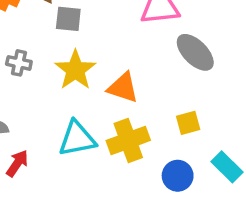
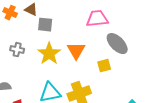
orange triangle: (123, 88) -> (76, 51), moved, turned 42
yellow square: (188, 123) -> (104, 66), moved

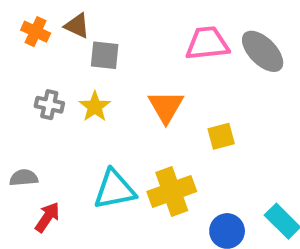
gray ellipse: (117, 44) -> (263, 51), moved
yellow star: (49, 54) -> (95, 107), moved, size x0.7

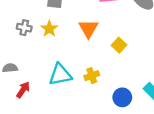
yellow square: (221, 136) -> (119, 45), turned -32
yellow cross: (172, 192) -> (92, 76), size x0.6

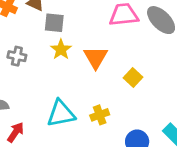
yellow star: (49, 29) -> (61, 49), moved

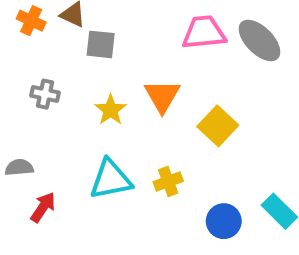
yellow star: (61, 49) -> (111, 110), moved
yellow square: (133, 78) -> (218, 126), size x1.4

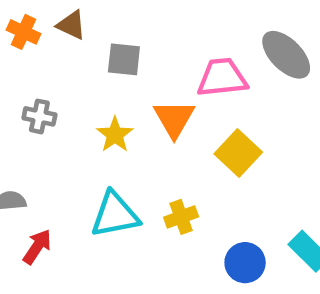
pink trapezoid: (204, 32) -> (222, 78), moved
gray square: (101, 44) -> (124, 59), moved

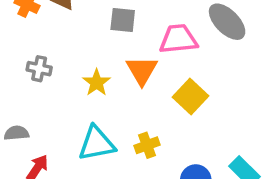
gray square: (124, 59) -> (123, 20), moved

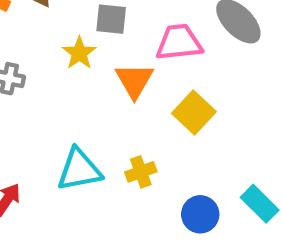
yellow star: (97, 83) -> (79, 53), moved

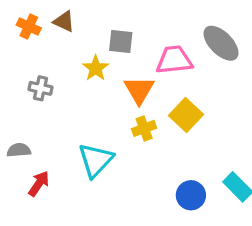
cyan triangle: (79, 170) -> (96, 160), turned -36
yellow cross: (141, 172) -> (144, 128), moved

